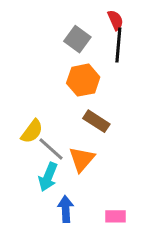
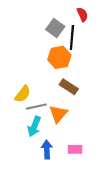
black line: (118, 45) -> (72, 37), moved
gray line: (51, 149) -> (36, 107), turned -54
pink rectangle: (115, 216) -> (75, 149), moved

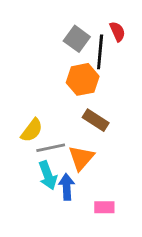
red semicircle: (82, 14) -> (117, 32), moved
cyan arrow: (34, 126) -> (48, 175), turned -42
blue arrow: (47, 149) -> (67, 187), moved

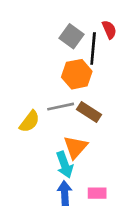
gray line: (51, 148) -> (61, 107), moved
cyan arrow: (48, 175) -> (65, 165), moved
blue arrow: (67, 187) -> (65, 193), moved

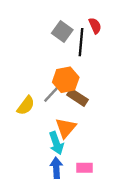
orange hexagon: (77, 74) -> (66, 80), moved
gray line: (61, 107) -> (53, 93), turned -35

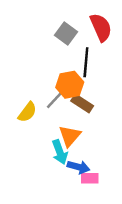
red semicircle: (95, 26) -> (101, 27), size x1.6
black line: (81, 42) -> (86, 62), moved
blue arrow: (56, 168) -> (78, 167), moved, turned 108

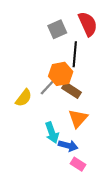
gray square: (66, 34) -> (57, 29), turned 30
orange triangle: (70, 136) -> (78, 118), moved
pink rectangle: (90, 178) -> (78, 164), moved, turned 32

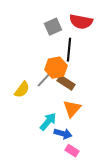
red semicircle: (88, 24) -> (81, 22), turned 125
cyan arrow: (52, 133) -> (48, 122), turned -120

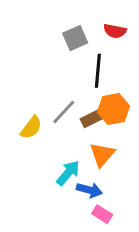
red semicircle: (81, 22) -> (115, 31), size x0.7
orange hexagon: (56, 68) -> (114, 109), moved
brown rectangle: (66, 83) -> (94, 118), turned -60

